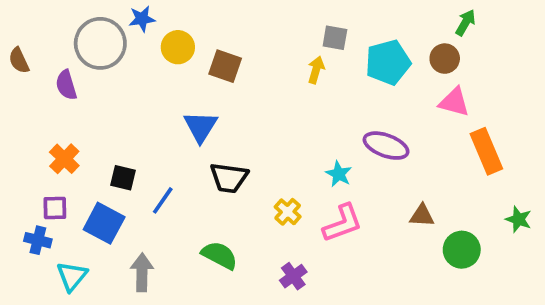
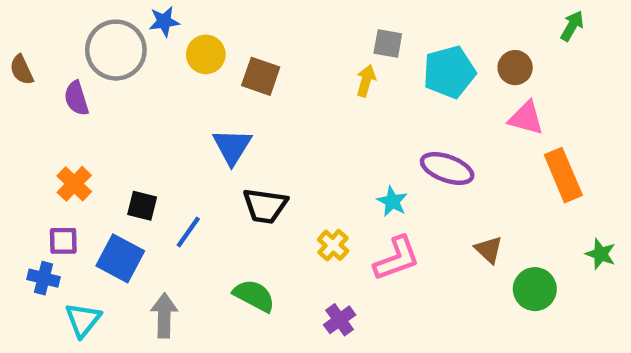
green arrow: (465, 23) -> (572, 26), moved
brown triangle: (422, 216) -> (489, 250), turned 40

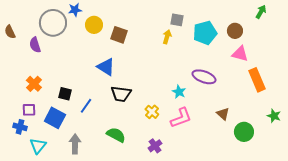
blue triangle: (232, 147) -> (106, 67), turned -30

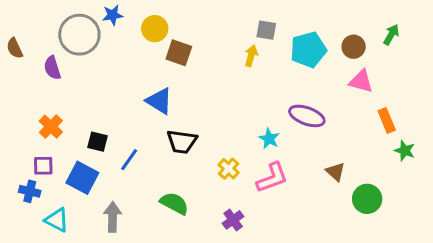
green arrow: (261, 12) -> (391, 35), moved
yellow circle: (94, 25) -> (155, 29), moved
orange rectangle: (257, 80) -> (387, 121), size x0.7
green star: (274, 116) -> (405, 151), moved
cyan triangle: (38, 146) -> (57, 220), turned -42

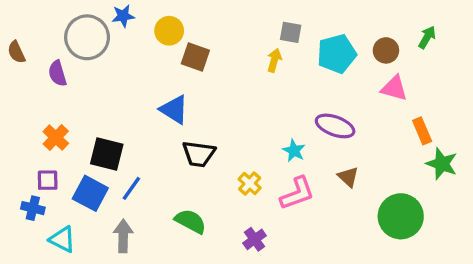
black square: (97, 142) -> (107, 154), size x1.5
green star: (405, 151) -> (442, 164), size x1.4
blue line: (129, 160) -> (131, 188), moved
brown triangle: (335, 172) -> (348, 177), moved
green circle: (367, 199) -> (401, 216), size x1.4

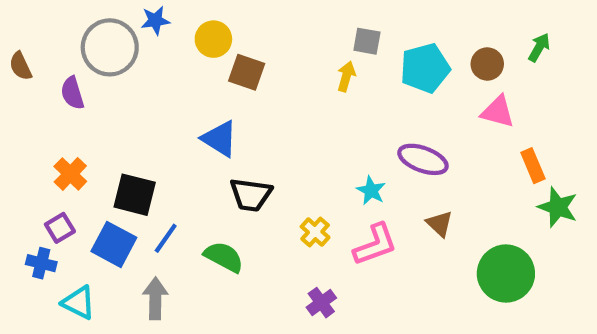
purple square: (48, 180) -> (60, 228), turned -30
green semicircle: (190, 221) -> (224, 257), moved

